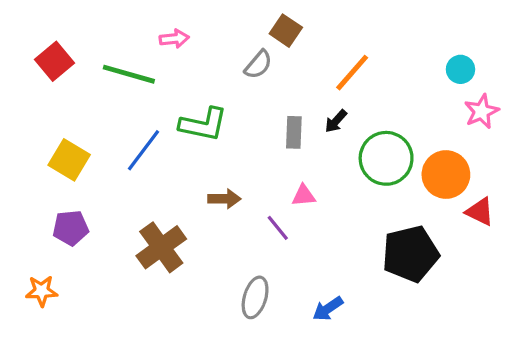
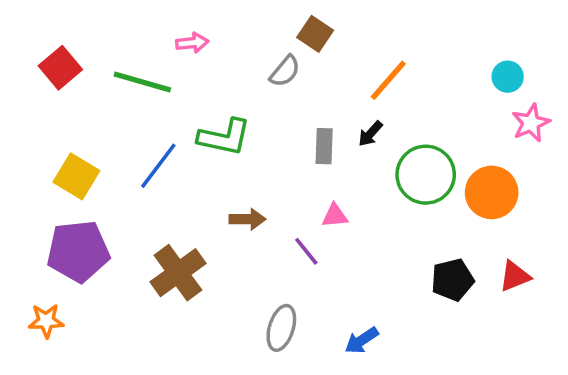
red triangle: (480, 212) -> (515, 276), moved, turned -48
purple pentagon: (71, 228) -> (78, 251), size x1.6
black pentagon: (410, 254) -> (452, 280), size x0.7

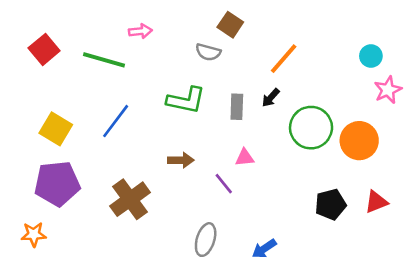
gray semicircle: (285, 71) -> (208, 52), turned 65
green L-shape: (224, 137) -> (186, 100), moved

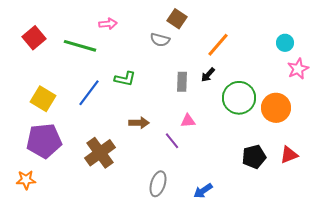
green L-shape: (186, 100) -> (125, 79), moved, size x0.7

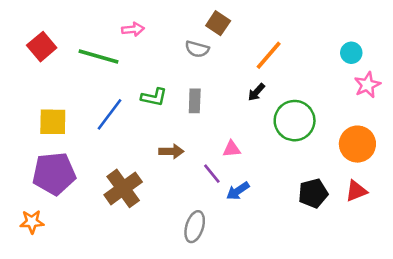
gray rectangle: (182, 82) -> (195, 101), moved
yellow square: (43, 99) -> (53, 122), turned -30
orange circle: (276, 108) -> (357, 144), moved
blue arrow: (203, 191) -> (238, 191), moved

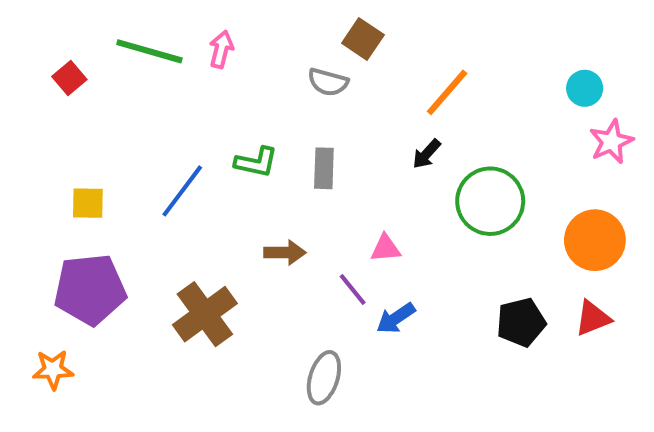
pink arrow: (133, 29) -> (221, 49), turned -70
red square: (42, 47) -> (69, 78), size x0.7
green line: (98, 56) -> (149, 51), moved
yellow square: (53, 122) -> (88, 203), size x0.7

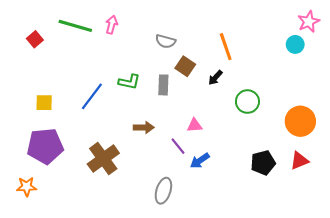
brown square: (363, 39) -> (185, 66), moved
orange line: (447, 92) -> (226, 47), turned -60
pink star: (611, 142) -> (309, 22), moved
green circle: (490, 201) -> (247, 102), size x0.7

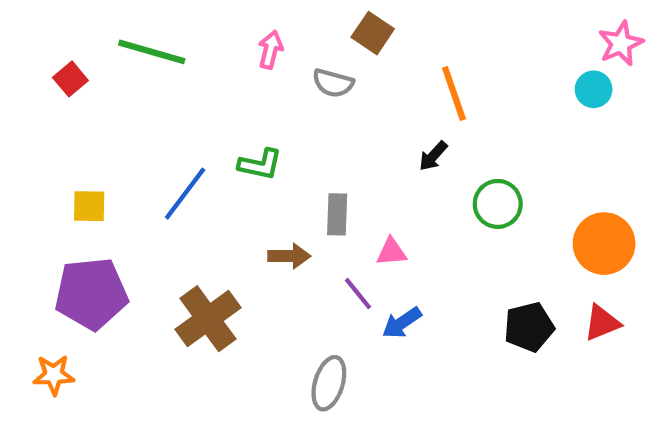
pink arrow: (112, 25) -> (271, 50), moved
brown square: (185, 66) -> (373, 33), moved
gray rectangle: (163, 85) -> (337, 214), moved

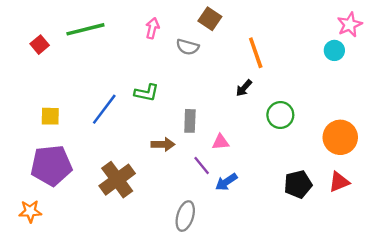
green line: (152, 52) -> (85, 29), turned -30

